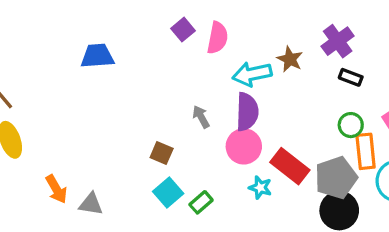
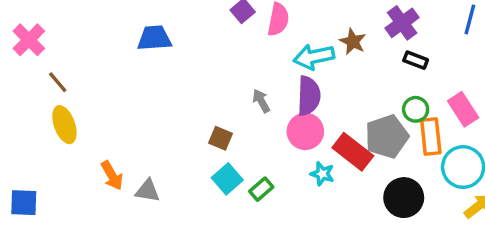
gray pentagon: (336, 178) -> (387, 136), moved

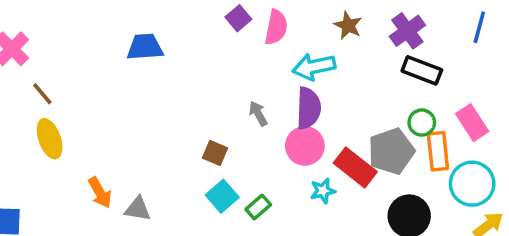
brown star: (353, 41) -> (348, 25), moved
black rectangle: (416, 60) -> (422, 70), size x1.5
cyan star: (322, 174) -> (323, 191), turned -30

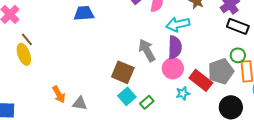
gray arrow: (258, 114) -> (147, 50), size x1.6
yellow ellipse: (50, 139) -> (24, 54), moved
brown square: (215, 153) -> (123, 72), size x1.6

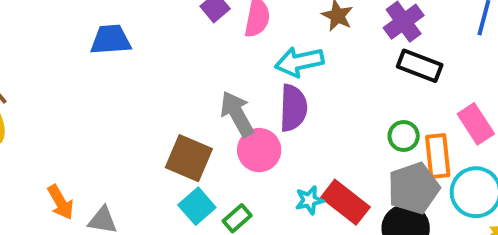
green circle: (238, 55) -> (404, 136), moved
pink circle: (173, 68) -> (259, 150), moved
gray pentagon: (221, 71) -> (414, 188), moved
red rectangle: (201, 80) -> (345, 202), moved

